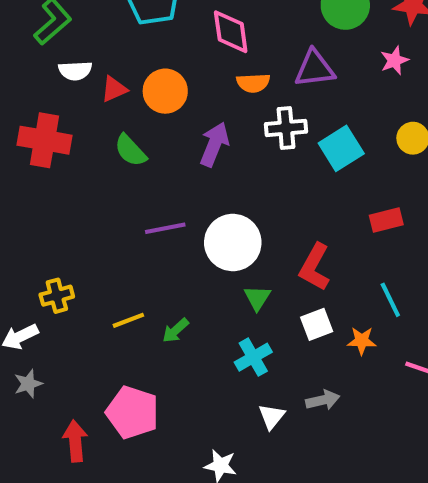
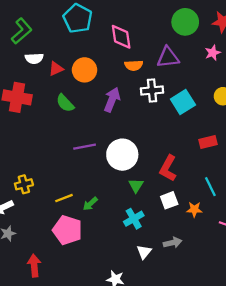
pink pentagon: (132, 412) -> (67, 230), moved

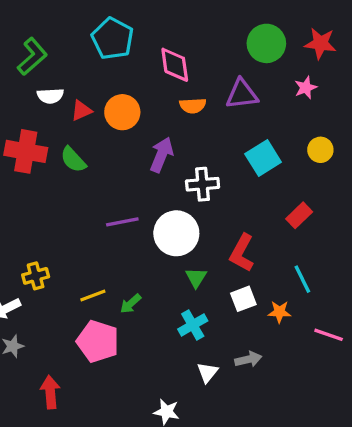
white cross: (152, 91) -> (203, 184), moved
green semicircle: (65, 103) -> (73, 160), moved
red rectangle: (208, 142) -> (299, 215), turned -30

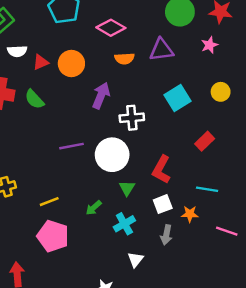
pink diamond: (175, 65) -> (111, 28), turned -52
cyan line: (302, 279) -> (207, 189), turned -55
green arrow: (131, 304) -> (94, 208), moved
gray arrow: (248, 359) -> (166, 235), moved, turned 114

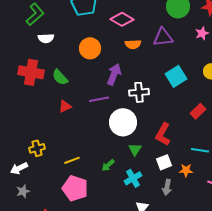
red triangle: (41, 62) -> (65, 106), moved
purple line: (71, 146) -> (99, 99), moved

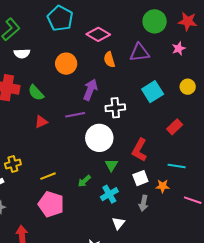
orange semicircle: (133, 44) -> (109, 60), turned 77

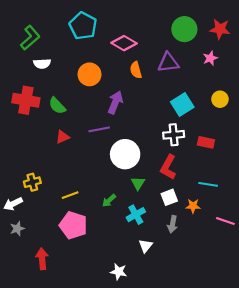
white cross: (115, 108) -> (174, 135), moved
red rectangle: (175, 127) -> (206, 142), turned 56

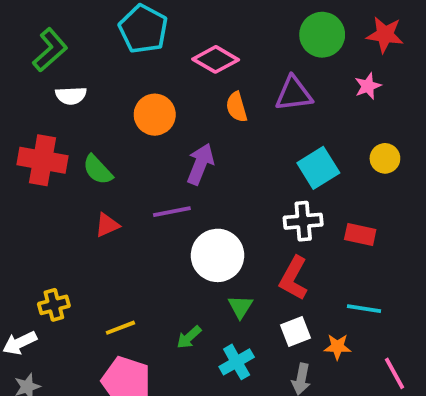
pink line: (225, 221) -> (394, 373), turned 42

